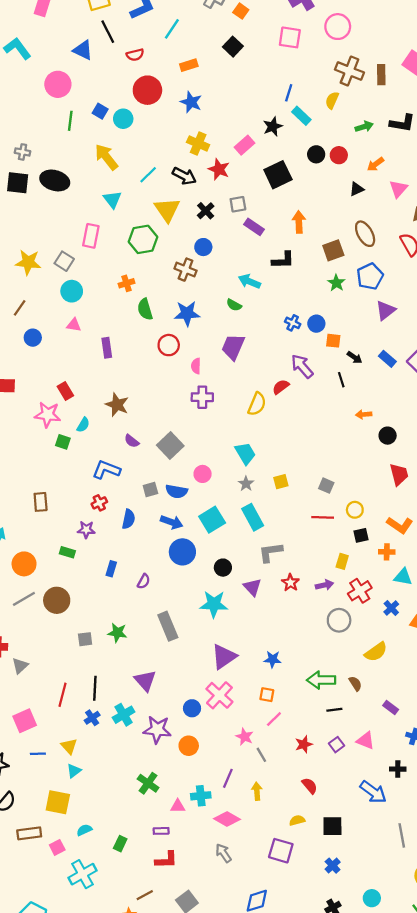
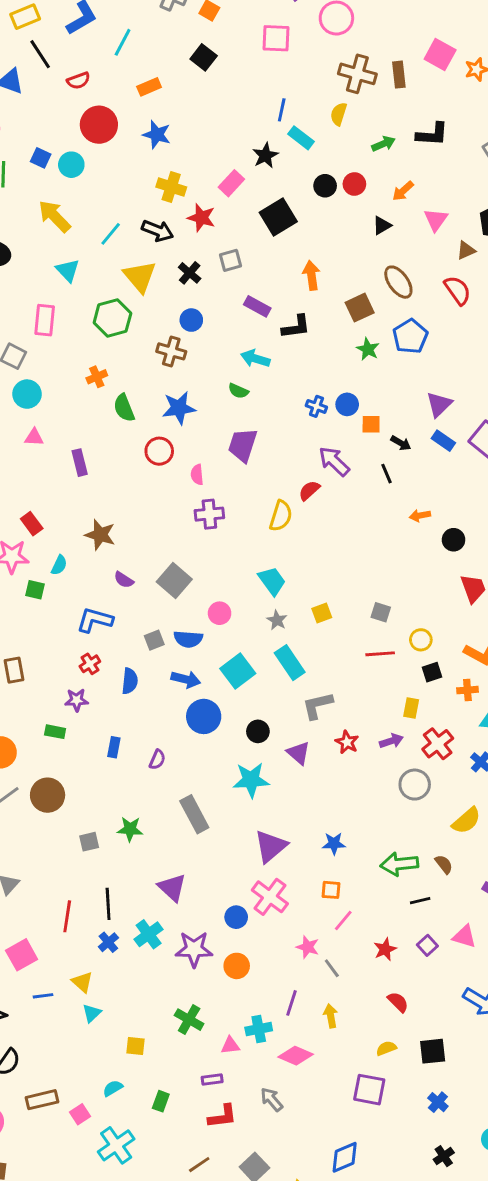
purple rectangle: (254, 227) -> (257, 306), moved
purple triangle: (386, 310) -> (439, 404), moved
yellow square: (58, 802) -> (136, 1046), moved, size x0.6
gray arrow: (223, 853) -> (272, 1099), moved

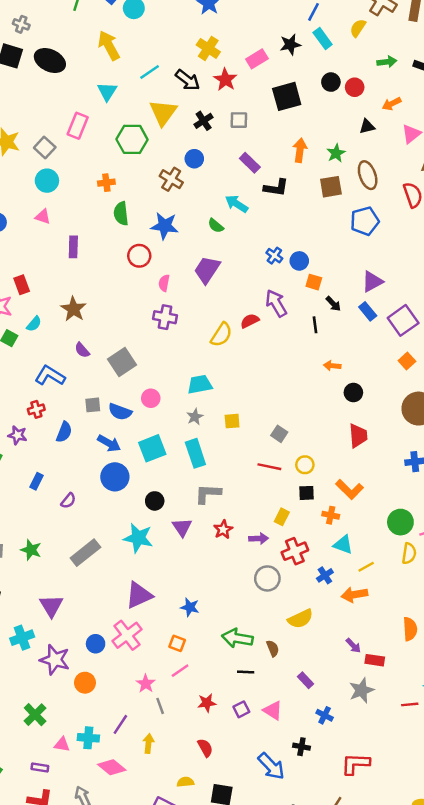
green star: (368, 349) -> (336, 153), moved
cyan trapezoid: (272, 581) -> (200, 384), turned -80
gray rectangle: (194, 814) -> (85, 553), turned 64

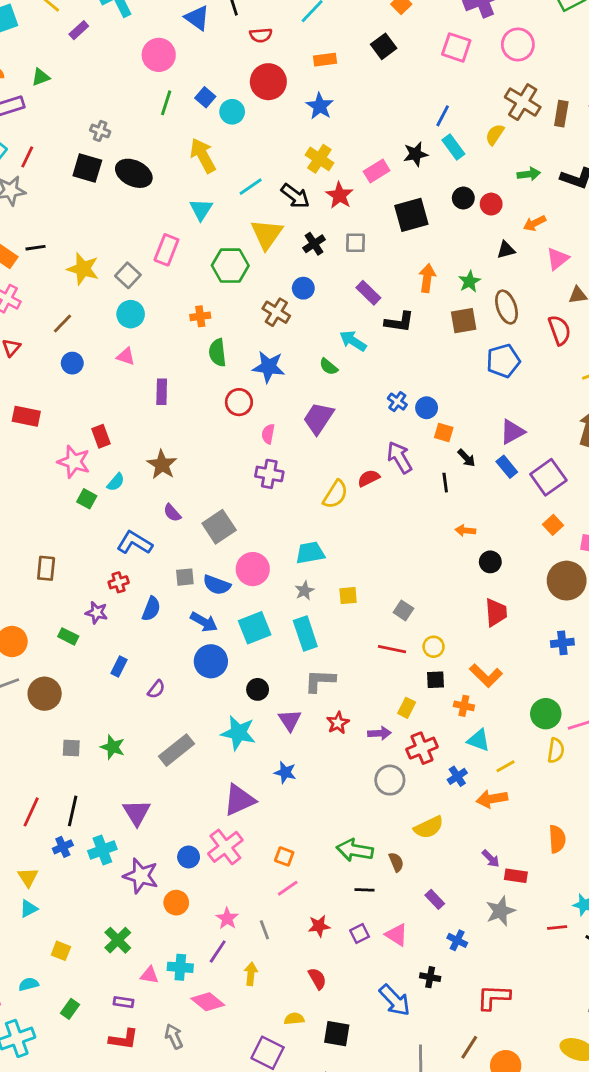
pink circle: (151, 398) -> (253, 569), size x1.5
blue star: (190, 607) -> (285, 772), moved
pink star: (146, 684) -> (227, 918), moved

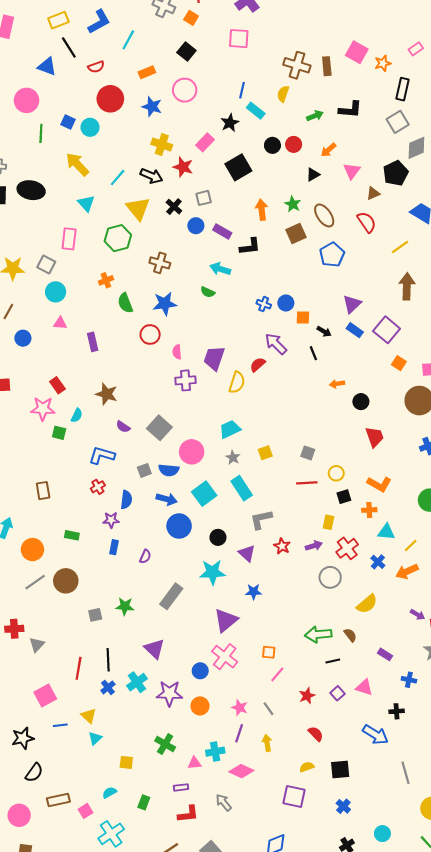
pink circle: (518, 44) -> (185, 90), moved
blue circle: (303, 288) -> (196, 226), moved
purple trapezoid: (318, 418) -> (214, 358), moved
purple star: (97, 613) -> (111, 520), moved

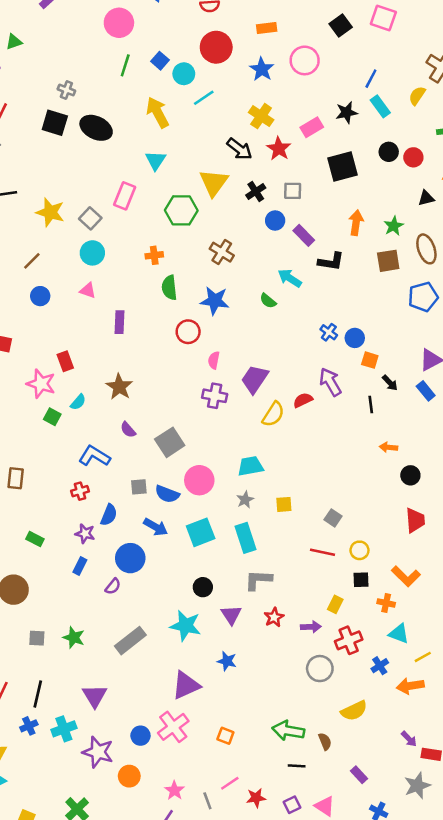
black square: (186, 52) -> (341, 25), moved
cyan line: (118, 178) -> (204, 98), moved
blue circle: (179, 526) -> (130, 558), moved
pink line: (277, 674) -> (230, 783), moved

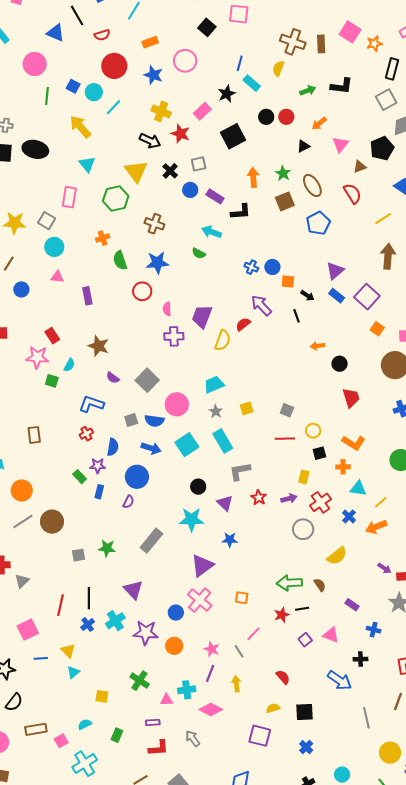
green rectangle: (35, 539) -> (80, 477), moved, turned 32
red star: (256, 798) -> (282, 615), moved

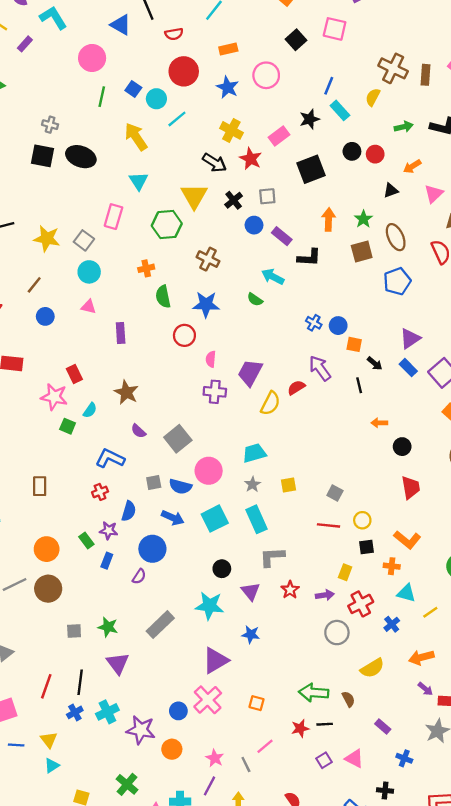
orange circle: (22, 490) -> (47, 549), moved
orange arrow: (376, 527) -> (421, 657), moved
purple triangle: (133, 590) -> (118, 663), moved

